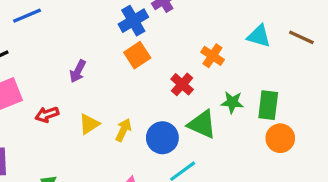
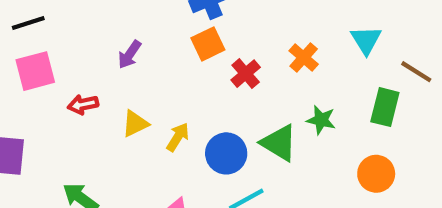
cyan triangle: (259, 36) -> (366, 40), turned 35
brown line: (301, 37) -> (416, 72), moved
red cross: (182, 84) -> (246, 74), moved
green rectangle: (268, 105) -> (385, 107), moved

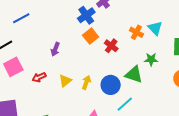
cyan triangle: (366, 40) -> (155, 28), moved

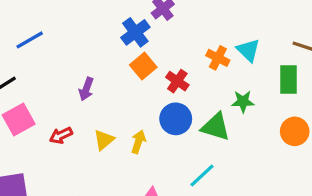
blue circle: (111, 85) -> (176, 119), moved

